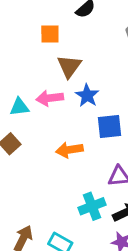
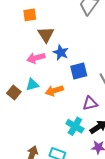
cyan triangle: (19, 107) -> (32, 85), moved
cyan cross: (92, 206) -> (75, 126), turned -30

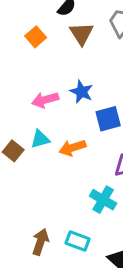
orange square: (30, 15) -> (36, 37), turned -32
brown triangle: (46, 35) -> (81, 34), moved

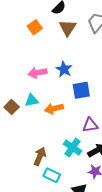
brown arrow: (40, 242) -> (40, 156), moved

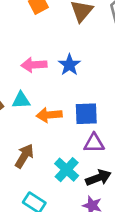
blue square: (81, 90) -> (86, 114), moved
brown arrow: (40, 156) -> (24, 156), moved

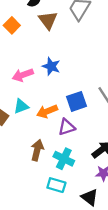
purple triangle: (94, 143) -> (67, 127), moved
cyan cross: (67, 170) -> (64, 159), moved

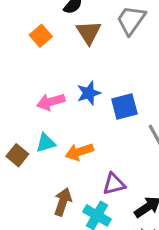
blue star: (51, 66) -> (89, 93), turned 30
blue square: (77, 101) -> (124, 106), moved
purple triangle: (67, 127) -> (114, 184), moved

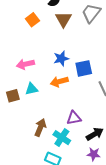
pink arrow: (51, 102) -> (25, 64), moved
orange arrow: (79, 152) -> (59, 82), moved
brown square: (17, 155) -> (13, 96), turned 32

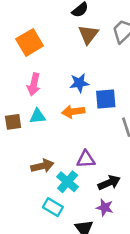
orange square: (32, 20) -> (30, 42), moved, size x1.5
pink arrow: (25, 64) -> (34, 84), turned -72
brown arrow: (40, 128) -> (42, 166), turned 48

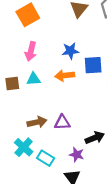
purple triangle: (86, 159) -> (62, 122), moved
cyan cross: (68, 182) -> (24, 147), moved
purple star: (105, 208) -> (77, 155), moved

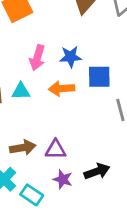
pink arrow: (31, 51) -> (37, 58), moved
purple star: (77, 155) -> (63, 179), moved

